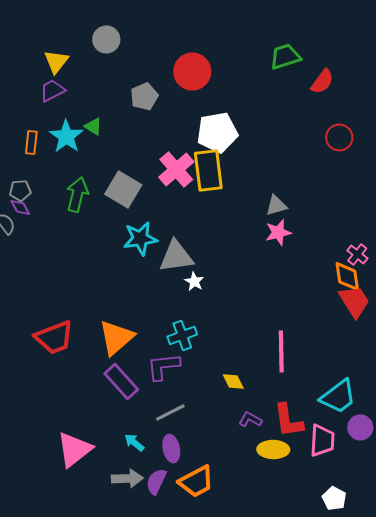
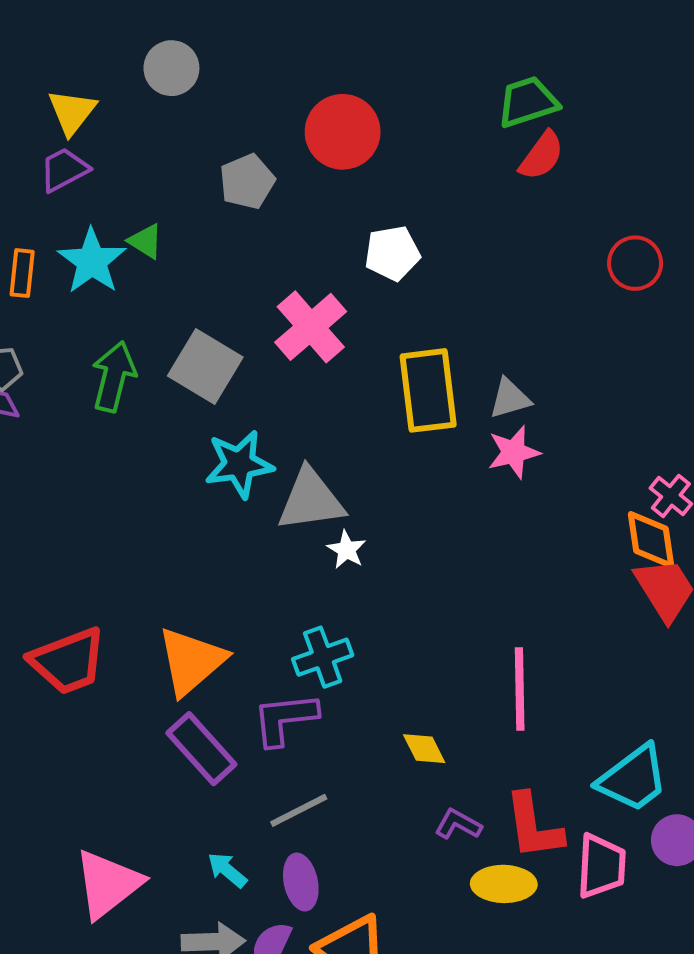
red semicircle: (322, 81) -> (542, 156), moved
white pentagon: (217, 132) -> (392, 253), size x0.7
yellow rectangle: (208, 170) -> (428, 390), moved

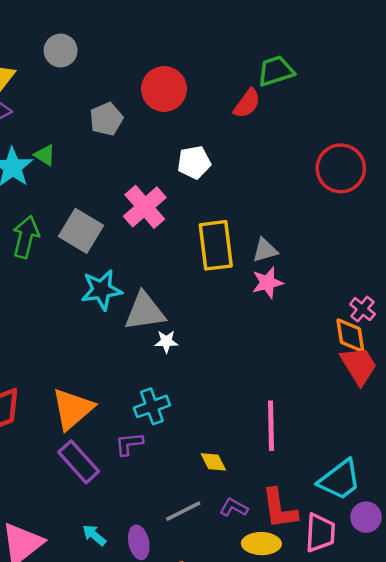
red semicircle: (542, 156) -> (247, 103), moved
red circle: (635, 263) -> (341, 168), size x1.5
white star: (347, 550) -> (166, 342), turned -30
purple L-shape: (285, 719) -> (129, 444), size x0.7
gray line: (299, 810) -> (183, 511), moved

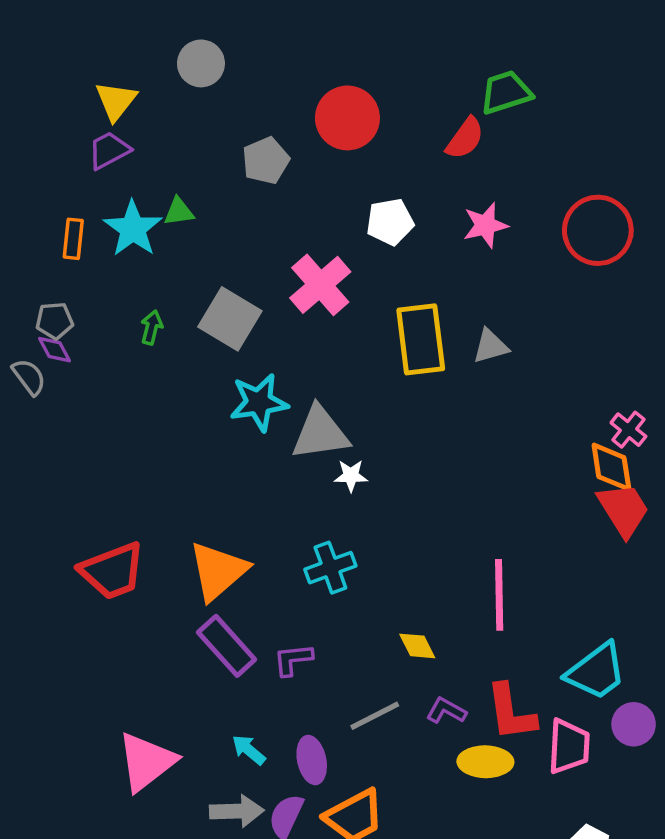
green triangle: (45, 155) -> (179, 212), turned -40
green arrow: (26, 237) -> (152, 327), size x0.6
pink star: (267, 283) -> (485, 225), moved
purple L-shape: (129, 444) -> (293, 660), moved

